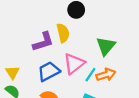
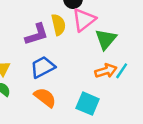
pink triangle: (74, 64) -> (84, 20), moved
cyan line: (90, 75) -> (122, 71), moved

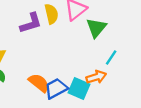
blue trapezoid: (43, 67) -> (56, 88), moved
orange arrow: (106, 71) -> (96, 77), moved

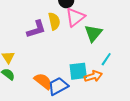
cyan square: (79, 88) -> (78, 71), moved, turned -30

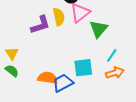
orange arrow: (93, 76) -> (115, 73), moved
orange semicircle: (43, 81) -> (48, 78), turned -30

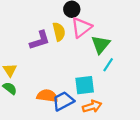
cyan line: (112, 55) -> (108, 65), moved
orange arrow: (115, 73) -> (92, 106), moved

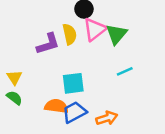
green triangle: (101, 44) -> (116, 34), moved
cyan line: (108, 65) -> (125, 71), turned 32
cyan square: (85, 85) -> (73, 83), moved

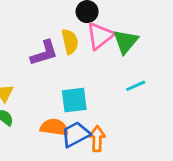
orange arrow: (107, 118) -> (97, 139), moved, turned -72

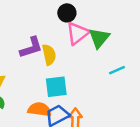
yellow semicircle: (70, 42) -> (49, 55), moved
cyan line: (136, 86) -> (117, 70), moved

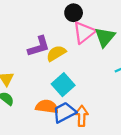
yellow semicircle: (49, 55) -> (56, 53), turned -108
cyan square: (56, 87) -> (63, 85), turned -35

